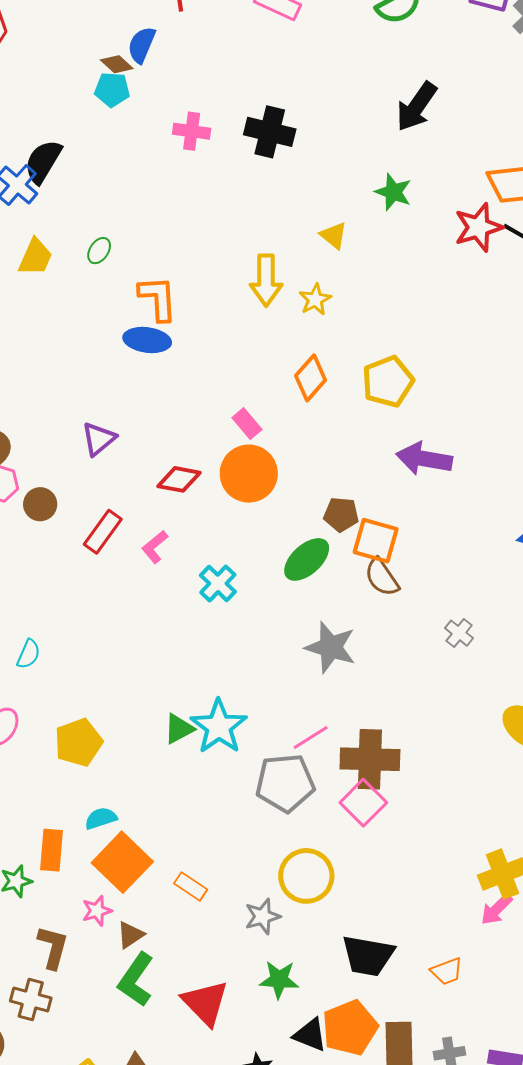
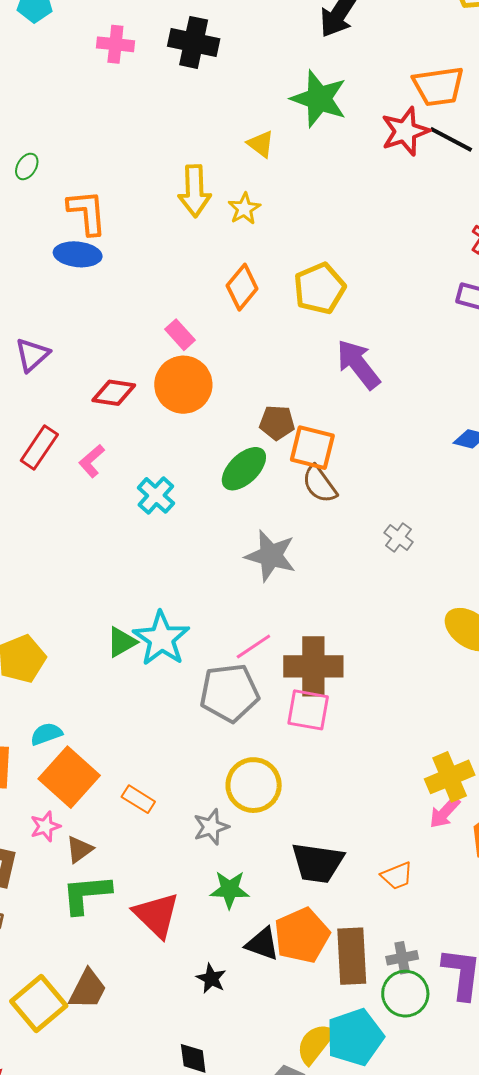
green star: (393, 192) -> (319, 99), size x1.5
purple arrow: (424, 459) -> (358, 364), turned 44
pink square: (363, 803) -> (308, 710), turned -33
green L-shape: (136, 980) -> (86, 894), turned 52

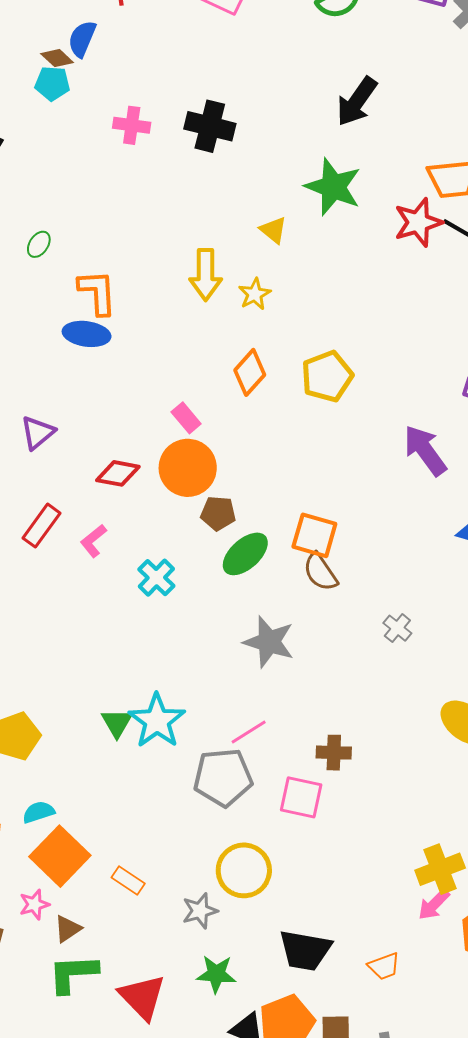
purple arrow: (358, 364) -> (425, 450), moved
brown pentagon: (277, 423) -> (218, 513), moved
green triangle: (122, 642) -> (117, 723), turned -32
brown cross: (313, 666) -> (334, 753), moved, size x0.6

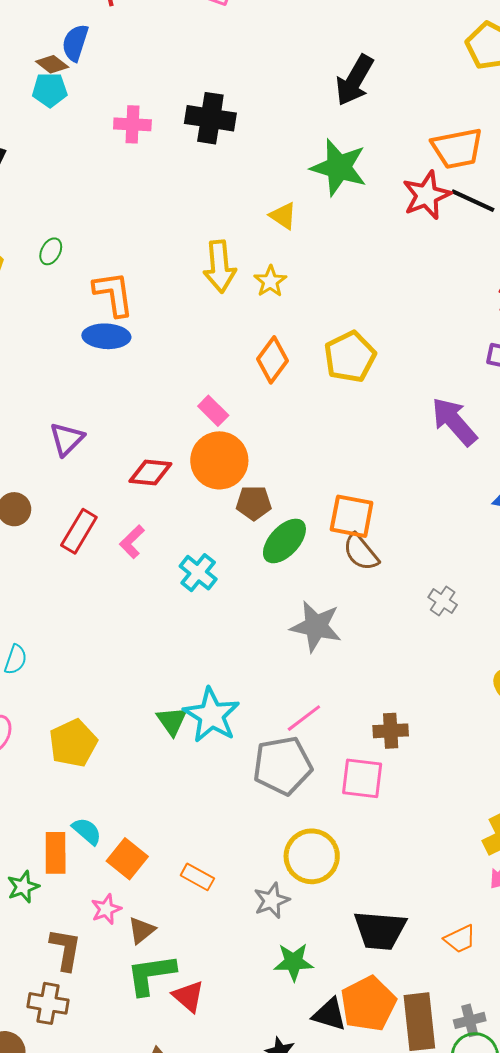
cyan semicircle: (39, 812) -> (87, 831), moved, turned 64
orange square: (60, 856) -> (127, 859), size x0.7
red triangle: (142, 997) -> (188, 996), moved, size x0.7

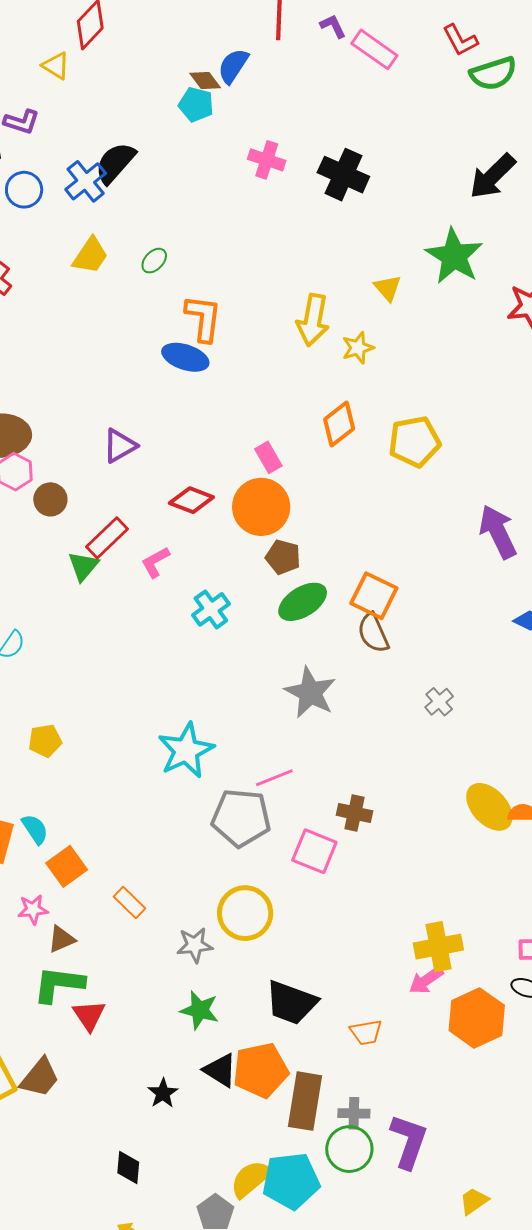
green triangle: (172, 721) -> (83, 566), moved
yellow pentagon: (73, 743) -> (45, 741), size x0.7

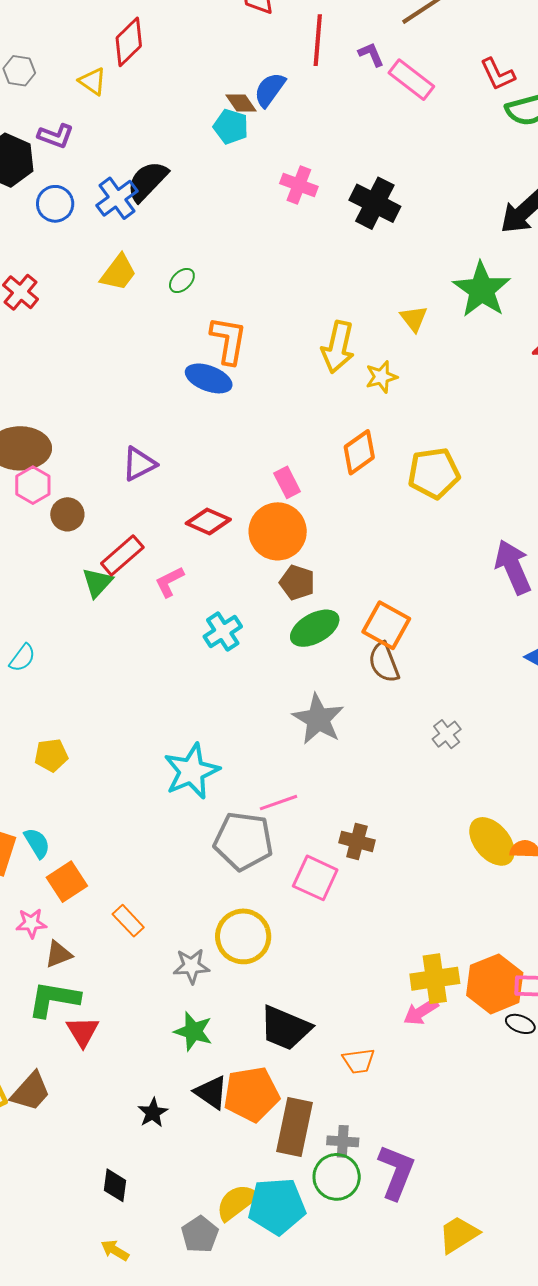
orange hexagon: (477, 1018) -> (495, 984), moved
yellow trapezoid: (474, 1201) -> (459, 1234), size x1.4

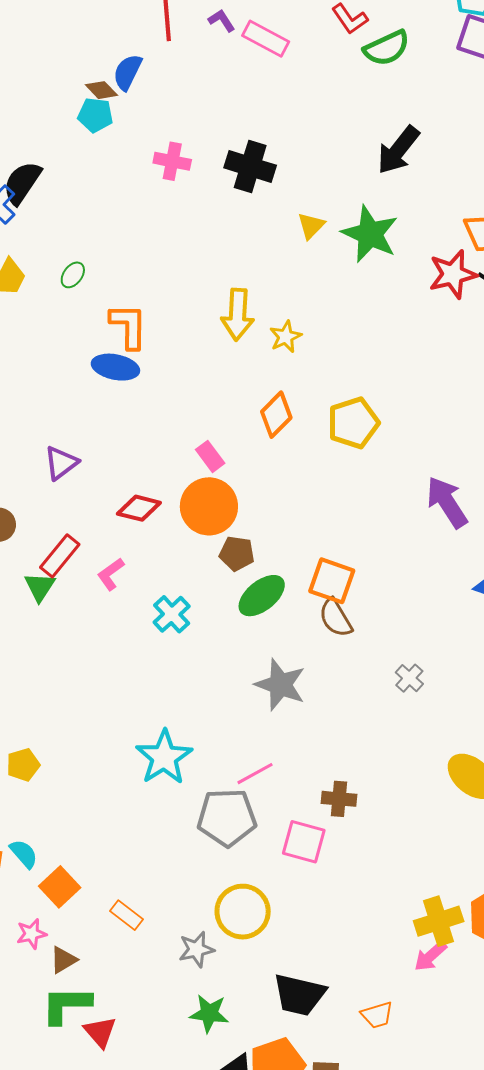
yellow triangle: (414, 319) -> (311, 226), moved, turned 32

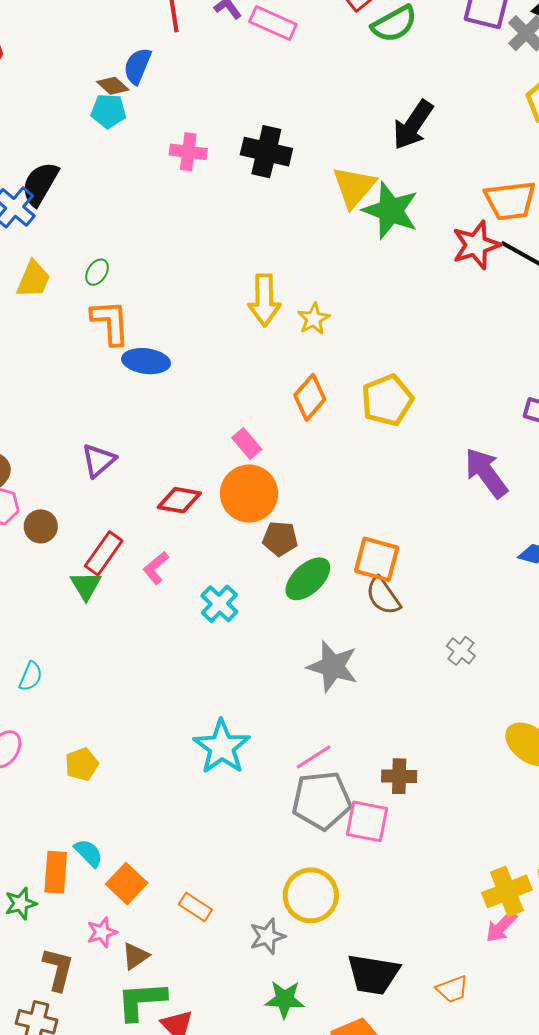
yellow triangle: (311, 226) -> (354, 187), moved, size x1.6
orange L-shape: (129, 326) -> (110, 322), moved
gray pentagon: (227, 817) -> (322, 800), moved

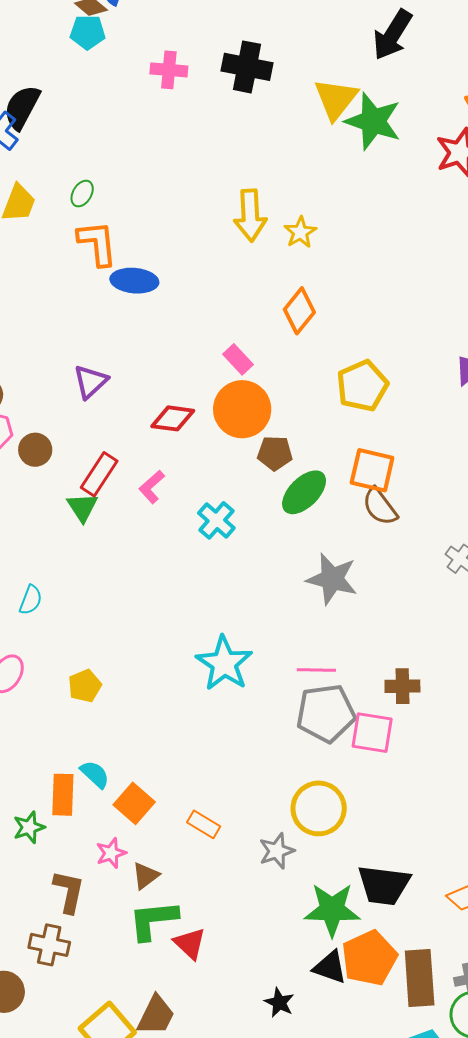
yellow pentagon: (387, 400) -> (362, 386), moved
pink line: (314, 757) -> (316, 670), turned 36
green star: (285, 999) -> (332, 910), moved, size x1.4

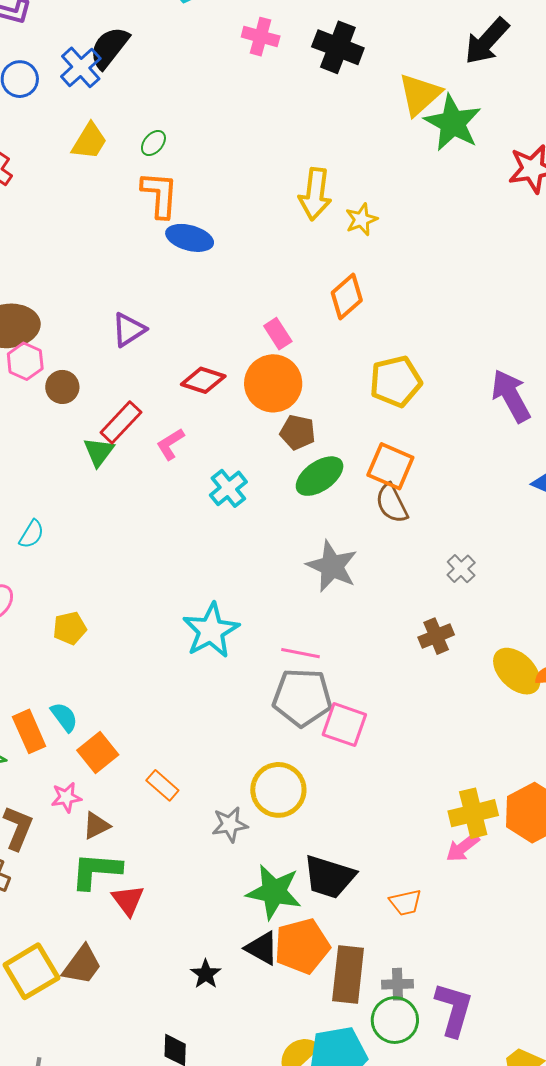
brown cross: (402, 686) -> (436, 636), moved, turned -32
orange rectangle: (63, 795) -> (29, 731), turned -36

